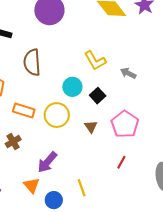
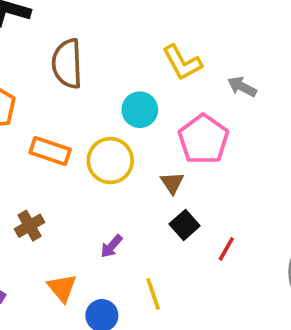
black square: (98, 96) -> (185, 225), moved
pink pentagon: (125, 124) -> (203, 139), moved
brown cross: (13, 142) -> (30, 226), moved
purple arrow: (47, 162) -> (111, 246), moved, size x0.6

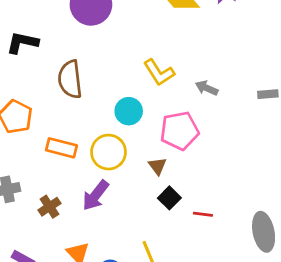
pink pentagon: (203, 139) -> (179, 131), turned 30
purple arrow: (111, 246) -> (96, 195), moved, size x1.6
red line: (226, 249) -> (203, 214), turned 72

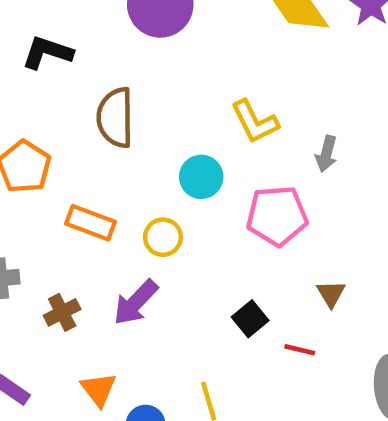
gray arrow: (207, 88) -> (326, 154), turned -105
yellow circle: (108, 152) -> (163, 237), size x0.7
brown triangle: (158, 166) -> (331, 294), moved

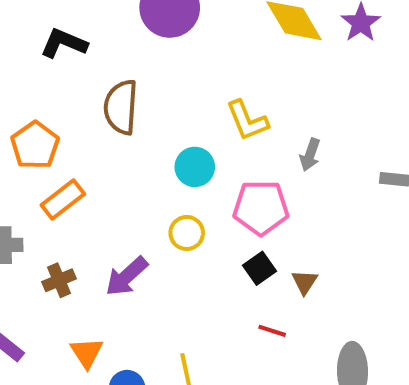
orange rectangle: (91, 223) -> (63, 199), moved, turned -63
yellow circle: (163, 237) -> (187, 233), moved
black square: (250, 319) -> (260, 268), moved

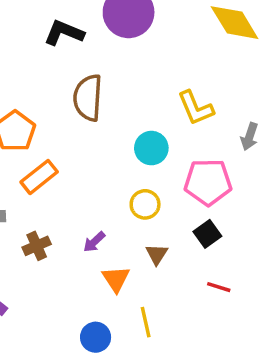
black L-shape: (64, 43) -> (64, 33), moved
purple arrow: (127, 276) -> (94, 242), size x0.6
brown triangle: (305, 282) -> (157, 254), moved
orange triangle: (87, 353) -> (116, 279), moved

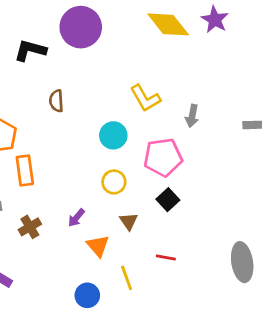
brown semicircle: (88, 98) -> (56, 101), size x0.6
orange rectangle: (39, 177) -> (25, 171), turned -52
red line: (219, 287) -> (166, 258), moved

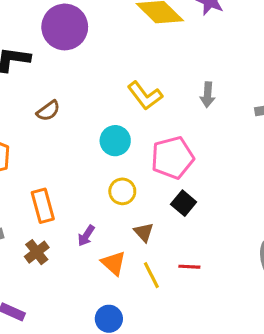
brown semicircle: (56, 101) -> (48, 111), turned -115
gray arrow: (192, 116) -> (208, 95), moved
orange rectangle: (25, 171) -> (43, 206), moved
yellow line: (127, 278) -> (151, 275), moved

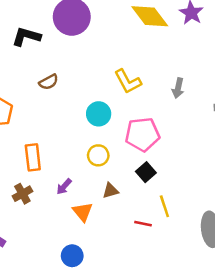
brown triangle: (144, 232) -> (110, 191), turned 48
yellow line: (151, 275) -> (164, 206), moved

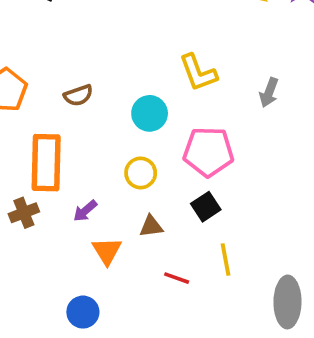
brown semicircle: (49, 82) -> (78, 95), moved
orange rectangle: (33, 157) -> (46, 163), size x1.4
red line: (143, 224) -> (177, 278), moved

